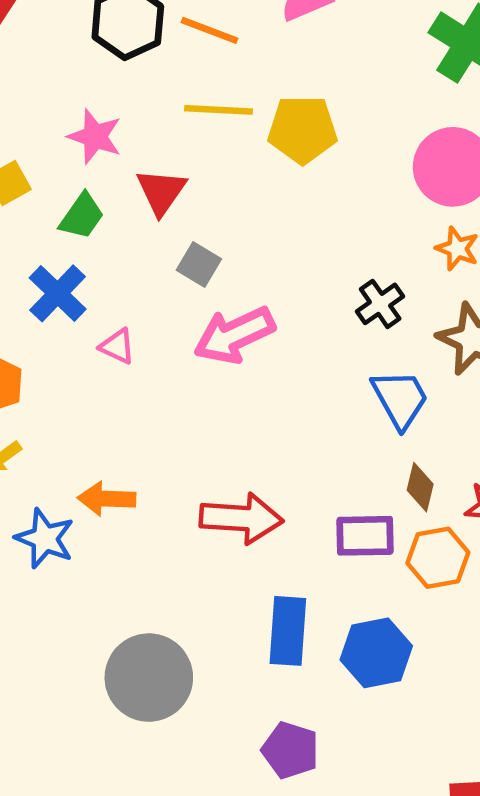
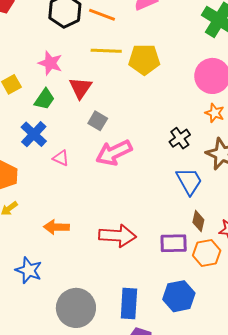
blue star: (45, 539) -> (29, 270), moved
blue rectangle: (288, 631) -> (129, 304), moved

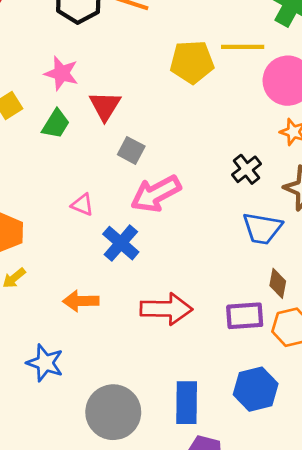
yellow line: (106, 51) -> (243, 47), moved
blue cross: (34, 134) -> (121, 243), moved
blue trapezoid: (189, 181) -> (262, 228), turned 132

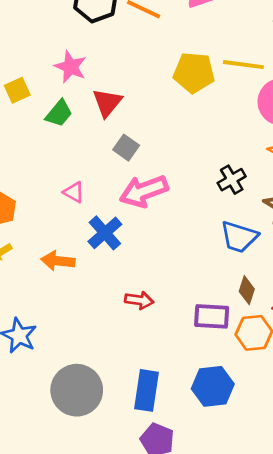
orange arrow: (81, 301) -> (58, 261), moved
red arrow: (166, 309) -> (139, 300), size x0.6

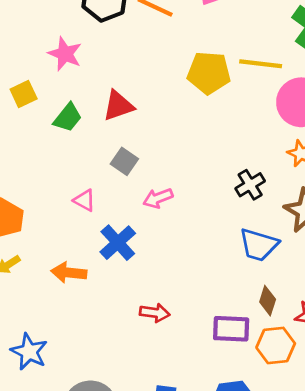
pink star: (71, 67) -> (65, 54), moved
red triangle: (107, 103) -> (118, 106), turned 32
gray square: (126, 148) -> (124, 161), moved
pink arrow: (144, 191) -> (158, 198), size x0.6

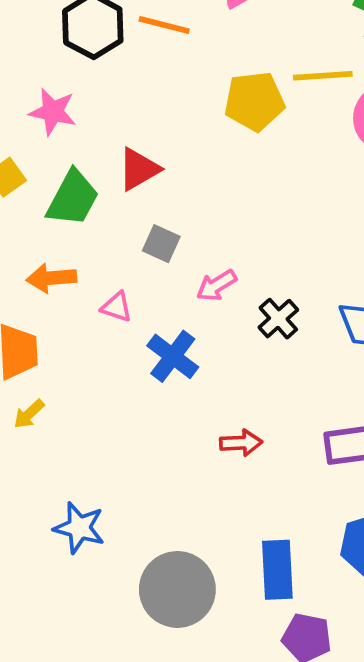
green trapezoid: (68, 118) -> (73, 198), size x1.4
black cross: (250, 185) -> (278, 319), moved
orange arrow: (69, 273) -> (51, 278), moved

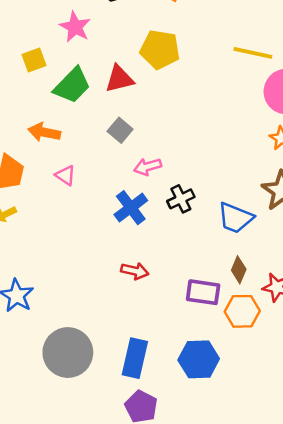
yellow pentagon: (254, 101) -> (160, 50), moved
pink triangle: (117, 307) -> (65, 175), moved
blue cross: (173, 356) -> (131, 208), moved

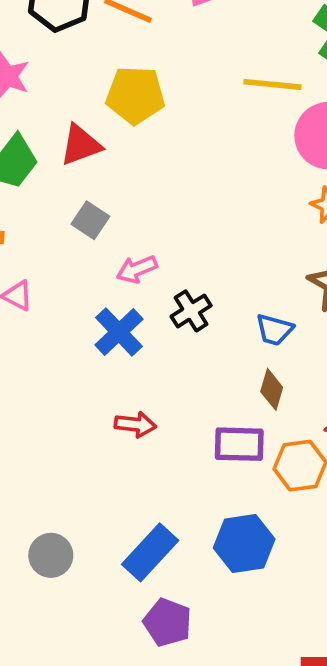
blue trapezoid: (235, 218) -> (274, 330), size x0.7
brown diamond: (239, 270) -> (272, 389), moved
gray circle: (68, 353) -> (51, 555), size x0.6
blue rectangle: (135, 358) -> (150, 552), turned 36

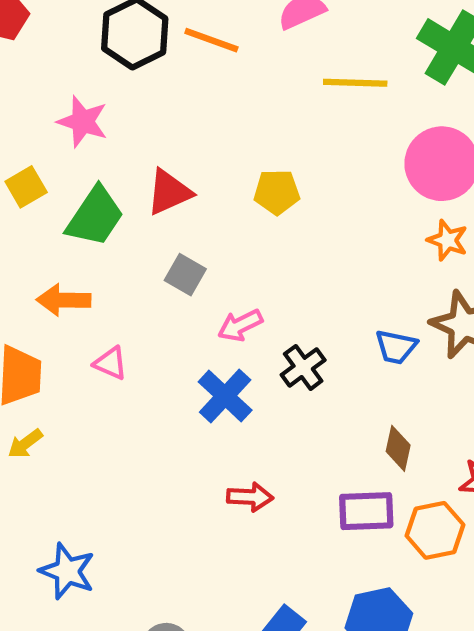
yellow line: (272, 84) -> (355, 83), moved
yellow pentagon: (135, 95) -> (277, 192), moved, size x0.7
blue trapezoid: (274, 330) -> (396, 347), moved

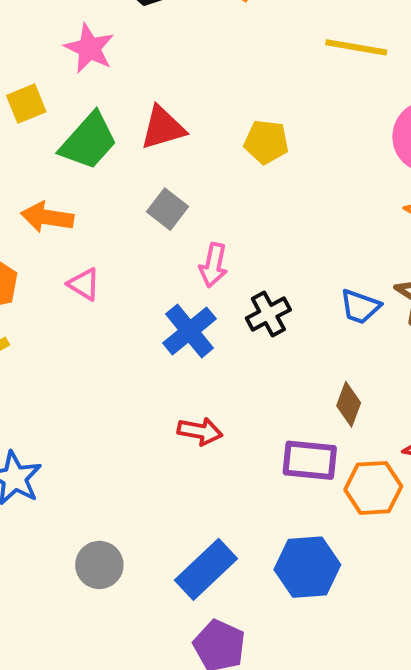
pink arrow: (240, 325) -> (213, 265), turned -60

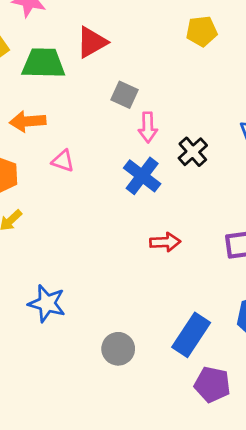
green trapezoid: (89, 141) -> (43, 63), turned -117
yellow pentagon: (266, 142) -> (202, 31), moved
gray square: (167, 209) -> (124, 95), moved

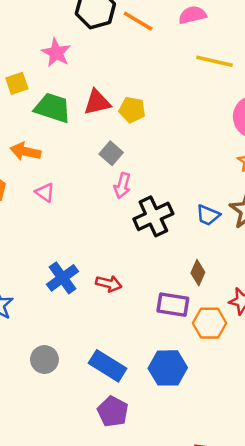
yellow pentagon: (202, 31) -> (132, 110), moved
black cross: (193, 152) -> (153, 216), size x1.5
blue cross: (142, 176) -> (62, 278), moved
blue rectangle: (191, 335) -> (108, 366), turned 72

